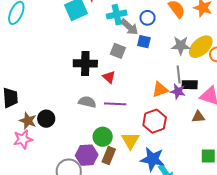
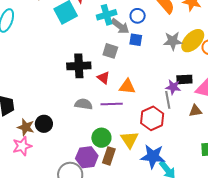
gray line: (179, 74) -> (168, 100), moved
orange triangle: (160, 90) -> (127, 87), moved, turned 30

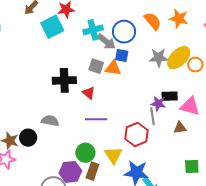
blue circle: (138, 16) -> (124, 32), size x1.5
orange triangle: (127, 87) -> (113, 68), moved
gray semicircle: (84, 104) -> (50, 121), moved

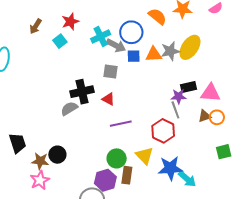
cyan square: (52, 27) -> (60, 41), size x0.6
orange circle: (195, 65) -> (217, 117), moved
orange triangle: (113, 68) -> (154, 54), moved
gray semicircle: (50, 121) -> (69, 109), moved, turned -30

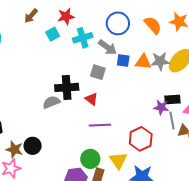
blue circle: (131, 32) -> (118, 23), moved
cyan cross: (101, 37) -> (83, 38), moved
gray line: (175, 110) -> (172, 120), moved

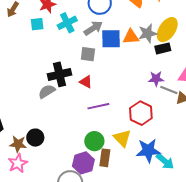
cyan square: (53, 34) -> (37, 24), turned 32
gray arrow: (107, 47) -> (93, 28), turned -60
blue square: (123, 61) -> (111, 39), size x1.5
black rectangle: (172, 99) -> (163, 48), moved
gray line: (172, 120) -> (169, 90), turned -48

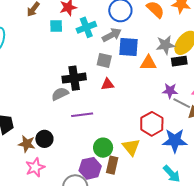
orange triangle: (131, 37) -> (148, 63), moved
red triangle: (86, 82) -> (108, 84), moved, turned -40
purple line: (98, 106) -> (82, 115), moved
blue star: (148, 151) -> (175, 141), moved
pink star: (18, 163) -> (35, 167), moved

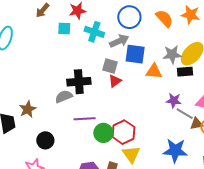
cyan cross: (86, 27) -> (94, 32), turned 36
red triangle: (108, 84) -> (115, 81), moved, turned -32
red hexagon: (152, 124) -> (123, 132), moved
brown star: (27, 144) -> (28, 109), moved, turned 30
green circle: (103, 148) -> (103, 133), moved

